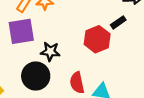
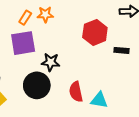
black rectangle: (118, 22) -> (121, 50), moved, turned 40
red hexagon: (97, 39) -> (95, 32), moved

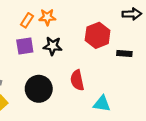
purple square: (23, 43) -> (25, 46), size x0.7
black star: (51, 62) -> (53, 46), moved
red semicircle: (76, 92) -> (77, 80), moved

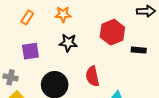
orange rectangle: (27, 20) -> (27, 17), moved
purple square: (25, 46) -> (30, 51), moved

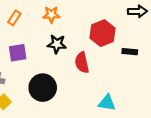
red semicircle: (92, 76) -> (82, 63), moved

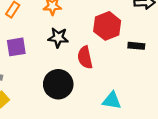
black circle: (43, 88) -> (58, 84), moved

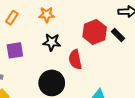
black rectangle: (136, 46) -> (118, 35), moved, turned 40

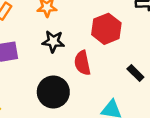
black rectangle: (118, 35) -> (135, 73), moved

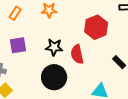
black star: (53, 41) -> (54, 47), moved

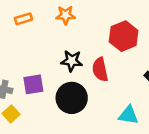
orange rectangle: (15, 13) -> (23, 19), turned 40
purple square: (18, 45) -> (33, 84), moved

